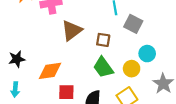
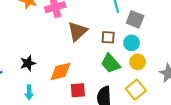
cyan circle: (147, 54) -> (132, 43), moved

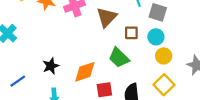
brown triangle: (77, 31) -> (107, 17), moved
green trapezoid: (111, 63) -> (119, 58), moved

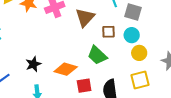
orange diamond: (85, 72) -> (66, 69), turned 35
yellow square: (164, 85) -> (140, 80), turned 30

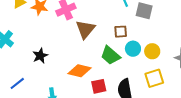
brown triangle: (85, 17) -> (85, 29), moved
cyan circle: (132, 35) -> (133, 49), moved
black star: (33, 64) -> (40, 56), moved

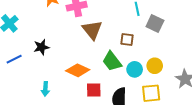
brown triangle: (85, 29) -> (92, 30), turned -30
cyan circle: (133, 49) -> (135, 69), moved
blue line: (17, 83) -> (14, 59), moved

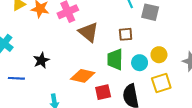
blue line: (14, 59) -> (16, 78), turned 42
green trapezoid: (112, 61) -> (115, 59), turned 50

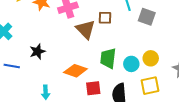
brown square: (126, 34) -> (105, 18), moved

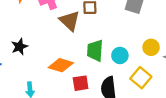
yellow circle: (151, 58) -> (151, 47), moved
yellow square: (150, 86) -> (141, 78), turned -36

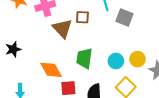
cyan circle: (120, 55) -> (116, 61), moved
orange diamond: (61, 65) -> (51, 70), turned 40

